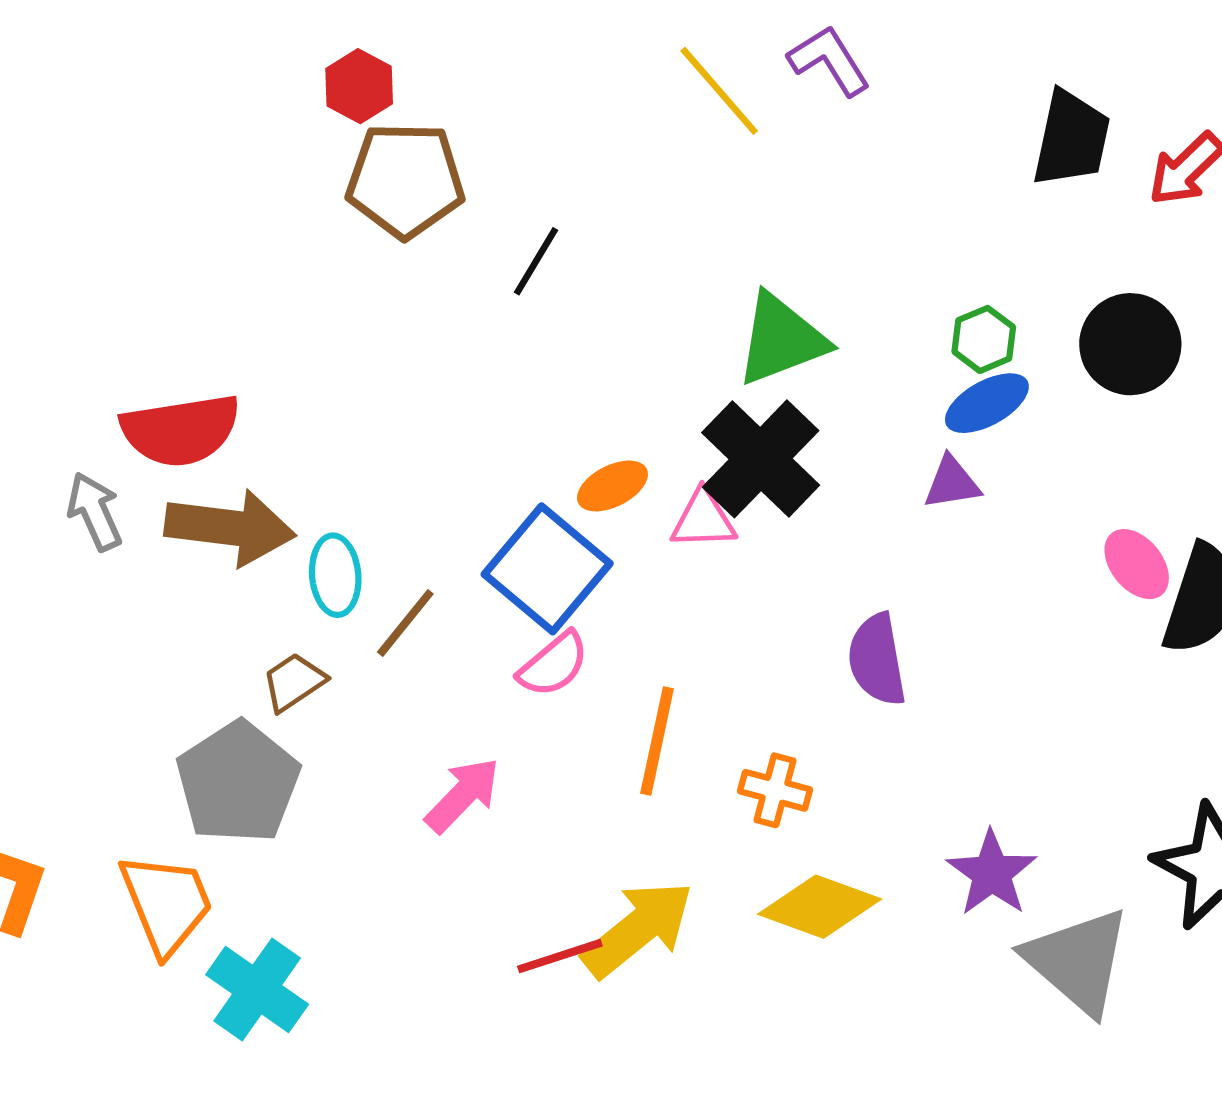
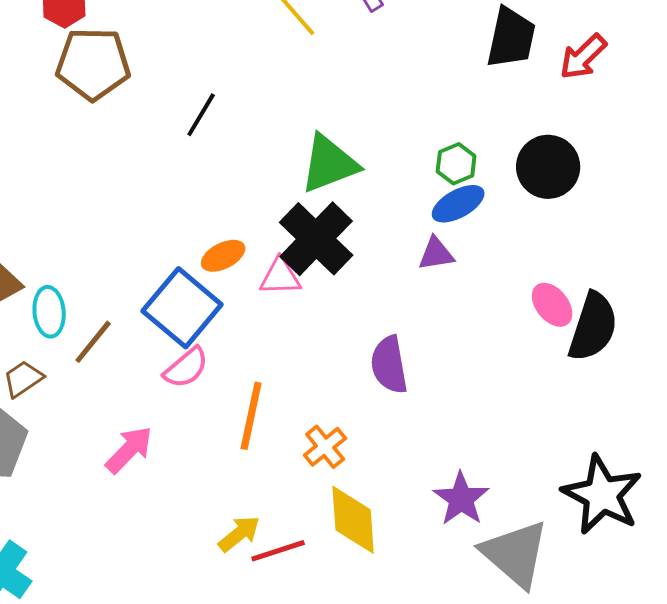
black line: (536, 261) -> (201, 115), moved
orange cross: (775, 790) -> (325, 447), turned 36
yellow diamond: (820, 907) -> (353, 520), turned 66
yellow arrow: (638, 929) -> (239, 534), size x0.6
red line: (560, 956) -> (278, 551), moved

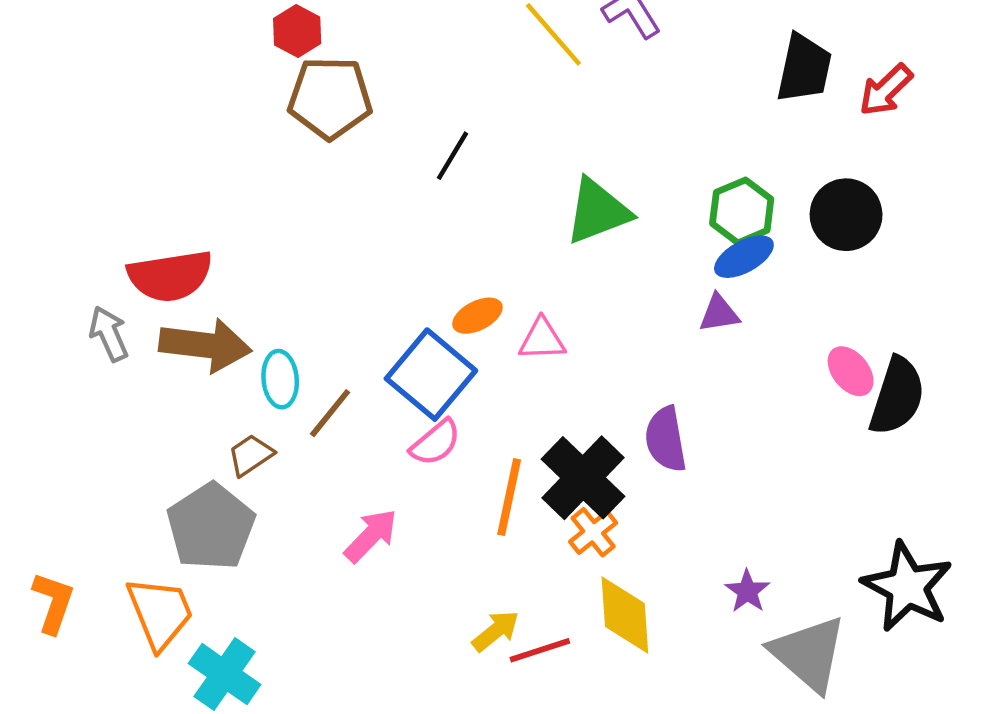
green hexagon: (456, 164) -> (742, 211), size x1.4
black cross: (316, 239) -> (583, 478), moved
purple star: (461, 499) -> (747, 591), size x0.7

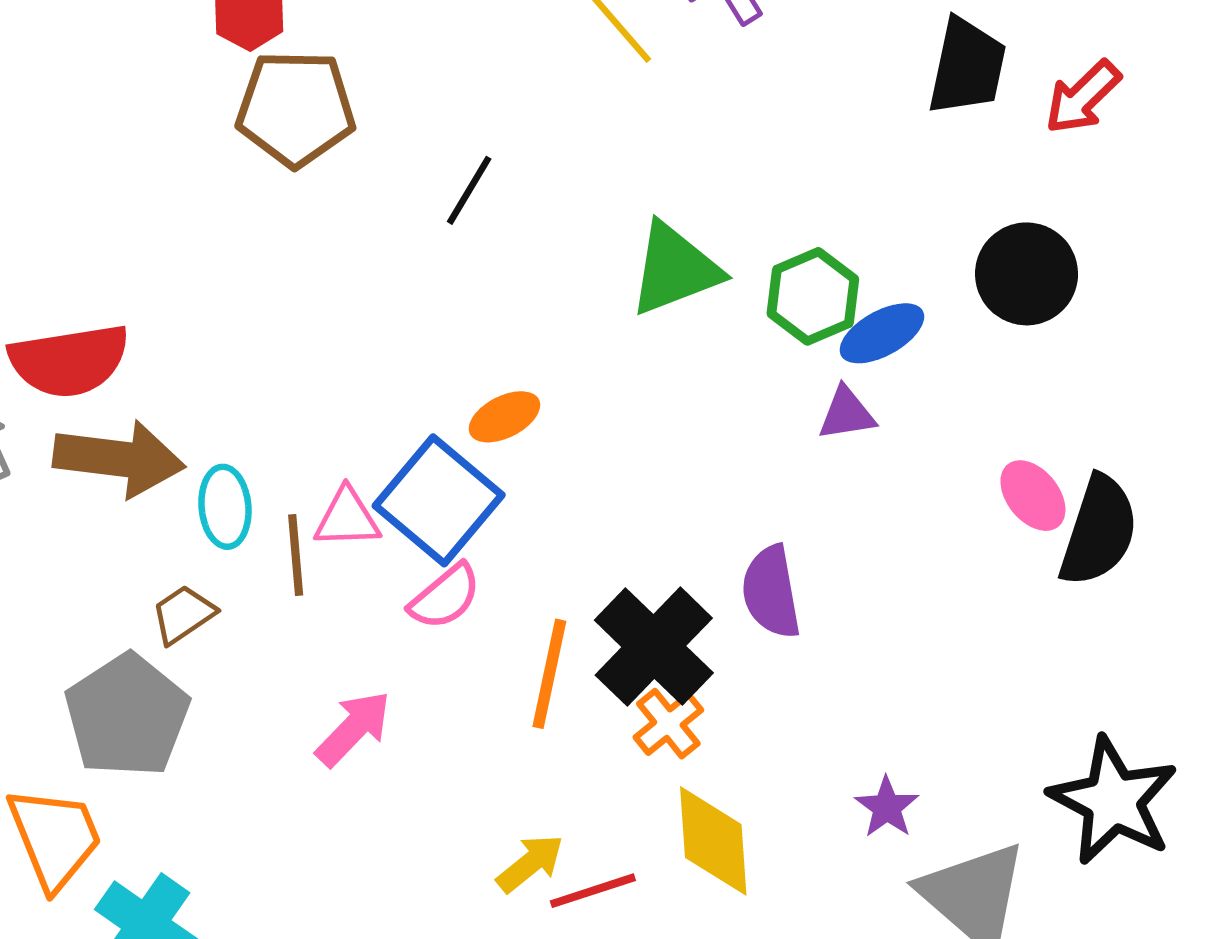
green hexagon: (742, 211) -> (813, 296), moved
pink triangle: (542, 339) -> (347, 518), moved
brown line: (330, 413) -> (296, 555), turned -44

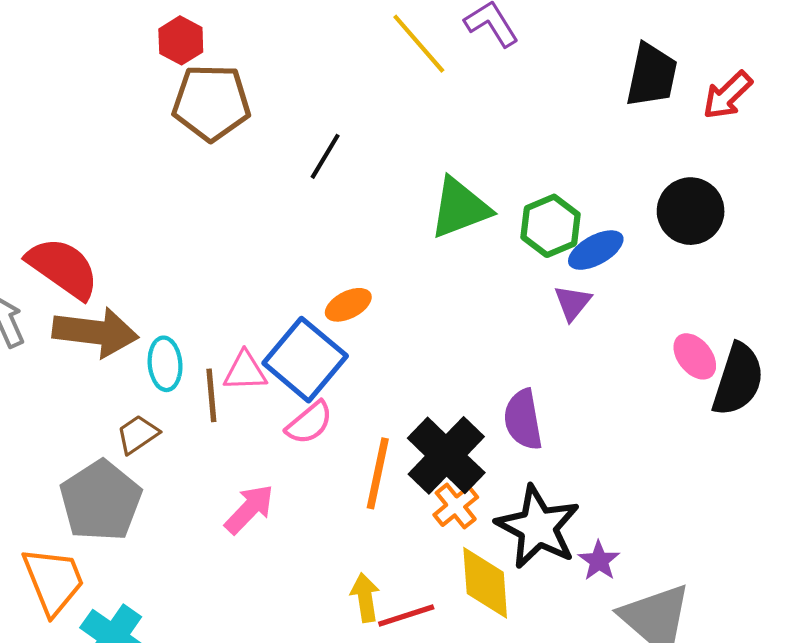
red semicircle: (69, 361) -> (63, 268), turned -136
purple triangle: (847, 414) -> (573, 303), turned -42
black star: (1113, 801) -> (538, 527), moved
yellow arrow: (530, 863) -> (365, 598), turned -60

